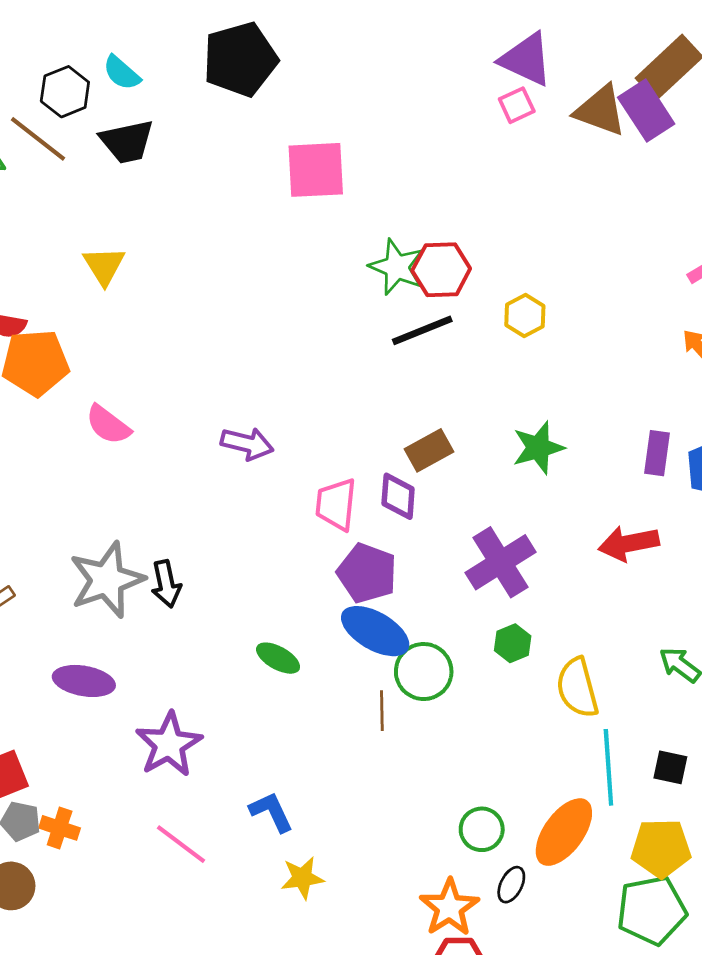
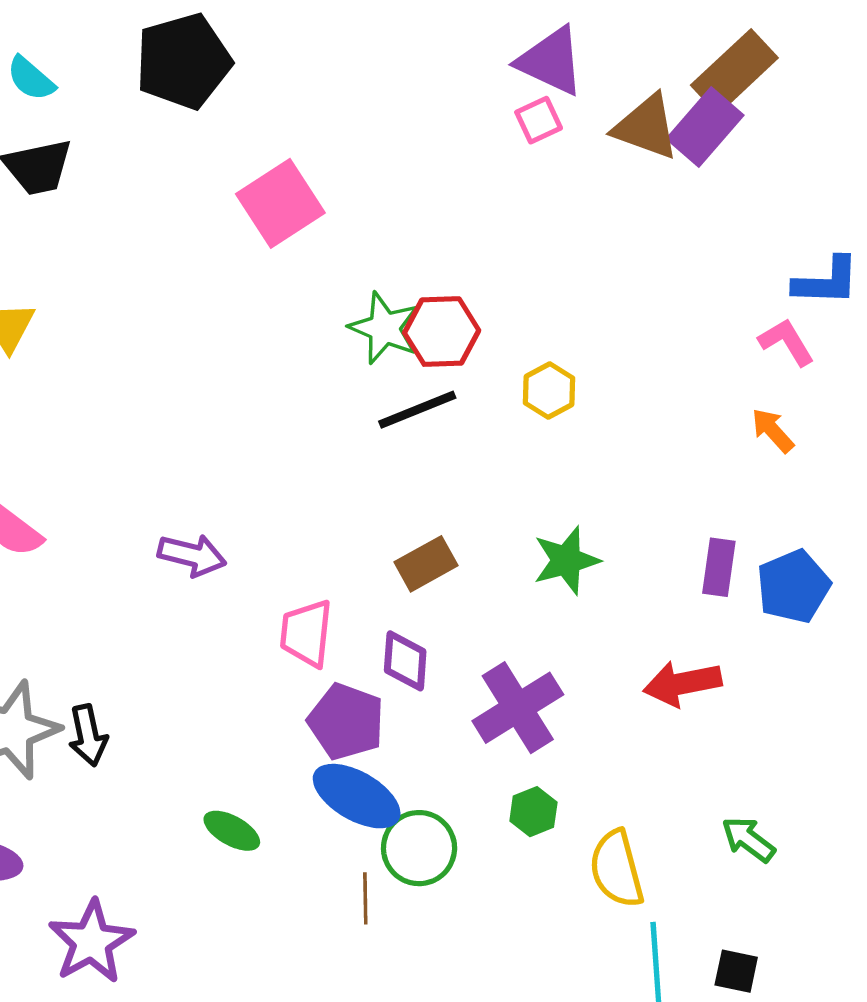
purple rectangle: (646, 111) -> (705, 127), turned 74
pink square: (316, 170) -> (280, 203), turned -30
purple diamond: (398, 496) -> (405, 661), moved

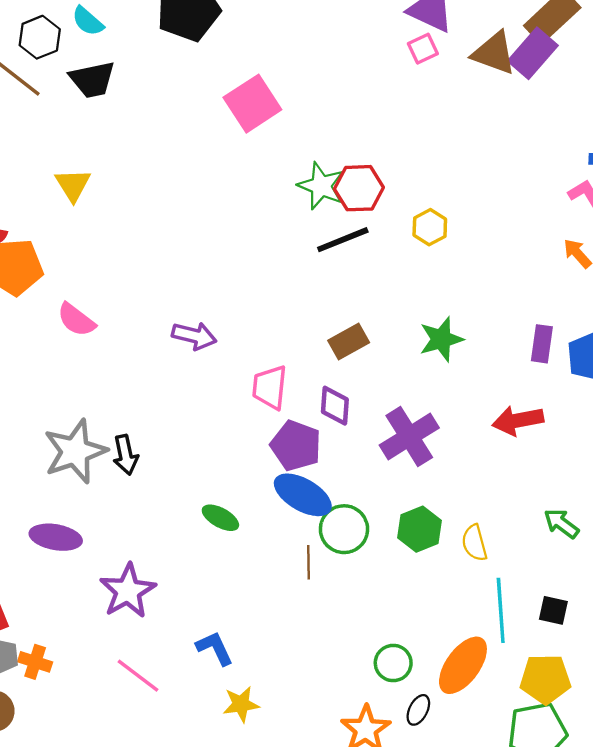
green hexagon: (533, 812) -> (420, 529), moved, size x1.4
yellow semicircle: (617, 869) -> (474, 543), size x0.7

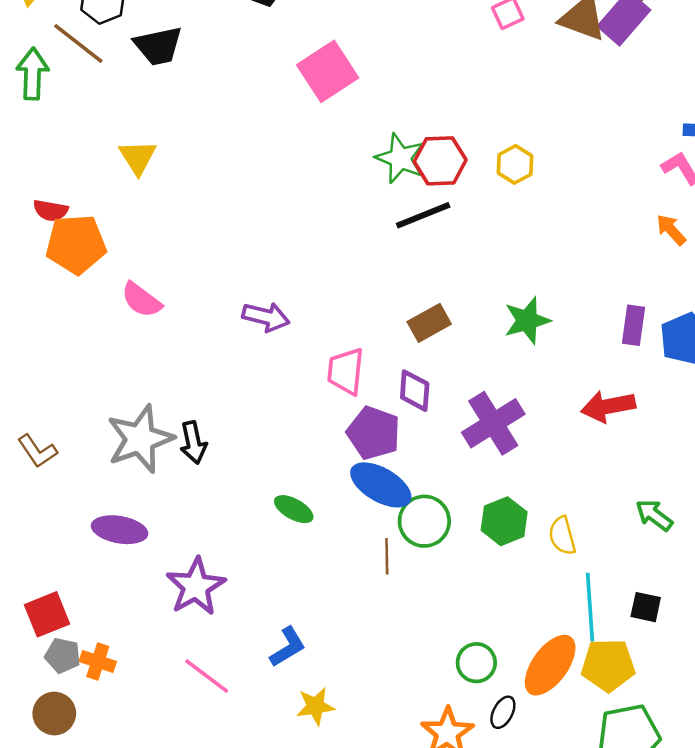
yellow hexagon: (430, 227) -> (515, 164), moved
blue L-shape: (215, 648) -> (288, 647), turned 84
yellow pentagon: (545, 679) -> (608, 665), moved

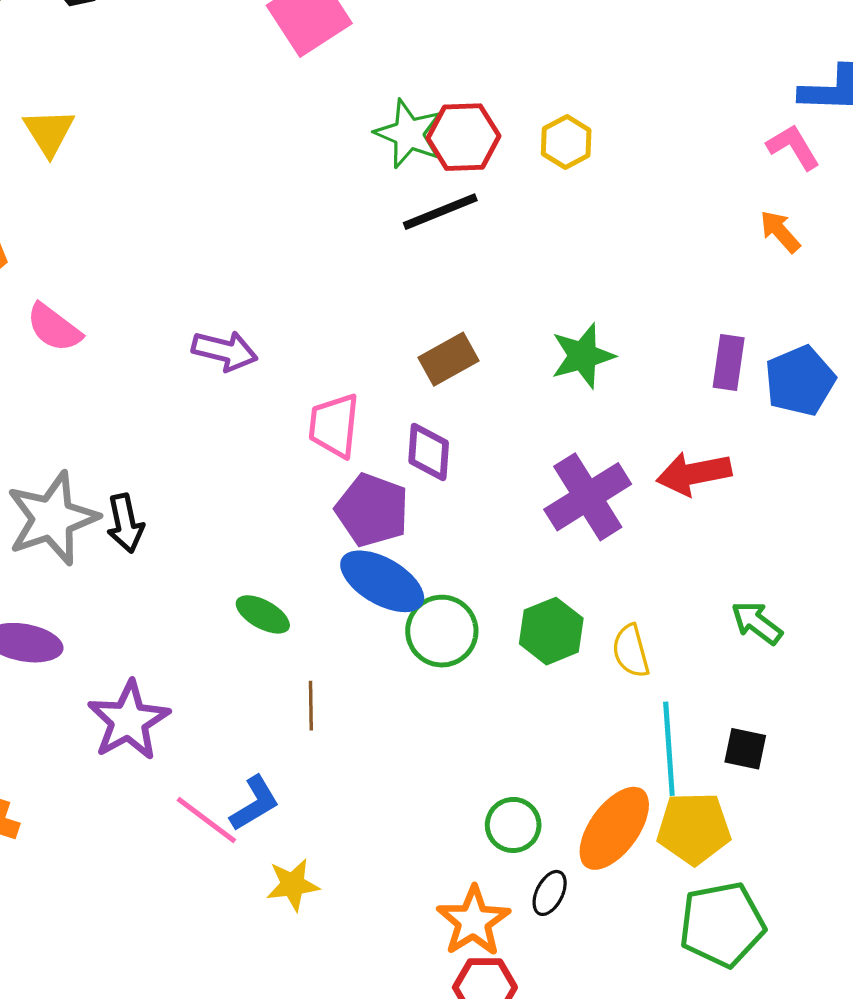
purple cross: (493, 423) -> (588, 497), moved
brown line: (387, 556) -> (311, 706), moved
pink line: (207, 676) -> (206, 820), moved

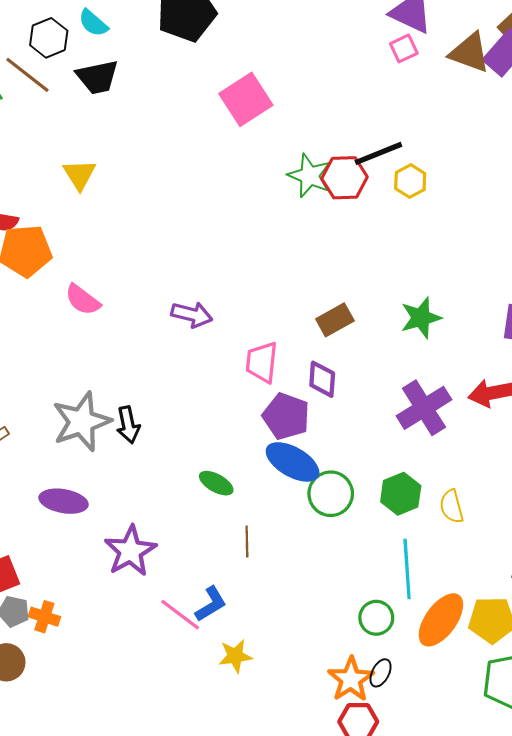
black line: (440, 212) -> (378, 153), moved
cyan line: (669, 749) -> (407, 569), moved
black ellipse: (550, 893) -> (381, 673), moved

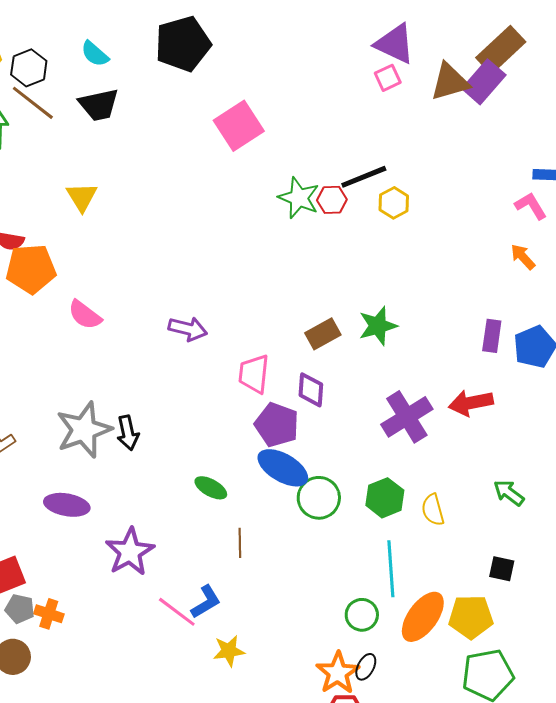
black hexagon: (49, 38) -> (29, 68), moved
brown triangle: (470, 53) -> (450, 82), turned -36
red hexagon: (344, 178) -> (332, 200), size x0.7
green star: (421, 318) -> (378, 326), moved

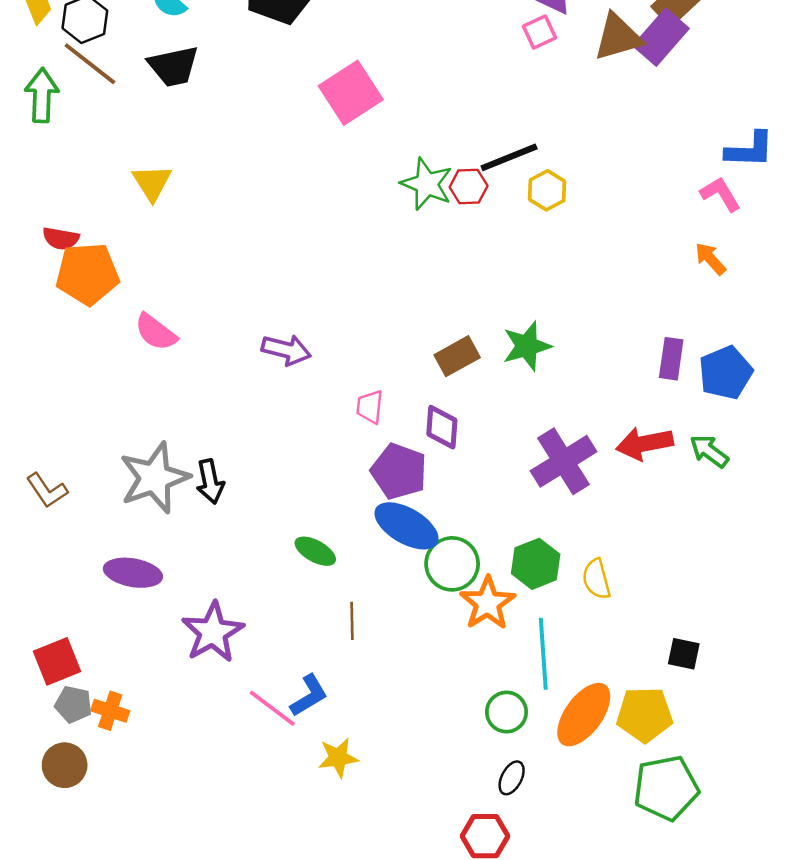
pink trapezoid: (254, 374) -> (370, 407), size x0.7
green arrow: (509, 493) -> (709, 451), moved
orange star: (338, 673) -> (488, 603), moved

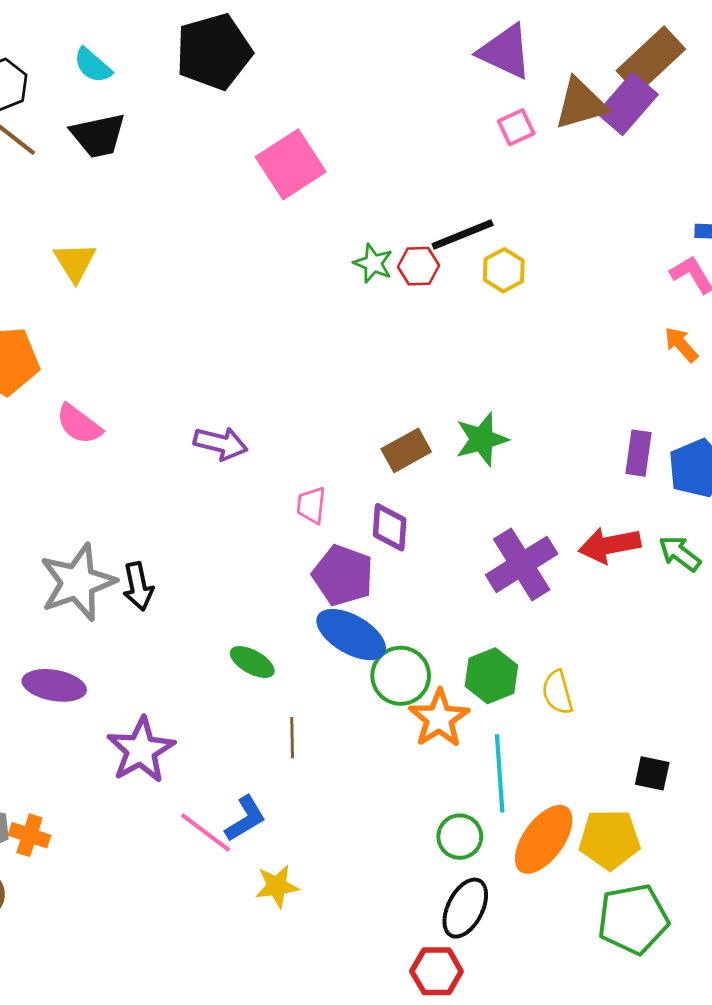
pink square: (539, 32) -> (516, 127), moved
green star: (427, 184) -> (373, 263), size x0.7
black ellipse: (512, 778) -> (465, 908), size x1.6

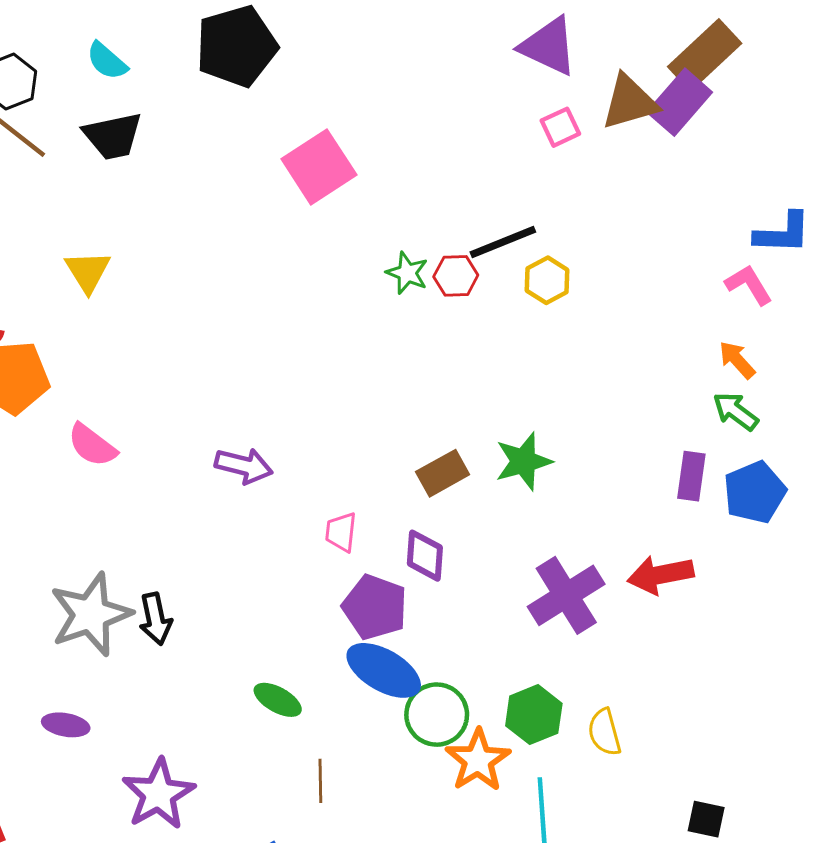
green arrow: (680, 553) -> (736, 411), moved
purple ellipse: (54, 685) -> (66, 725), size x0.7

